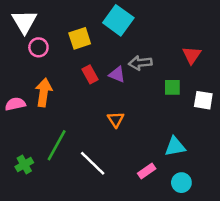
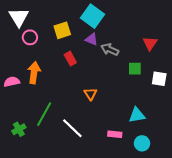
gray arrow: (140, 63) -> (110, 49), turned 30
purple triangle: (117, 74) -> (92, 39), moved
pink rectangle: (147, 171) -> (115, 134), turned 40

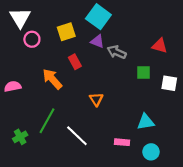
red triangle: (150, 43) -> (160, 46), turned -49
orange arrow: (34, 73) -> (52, 79), moved, turned -50

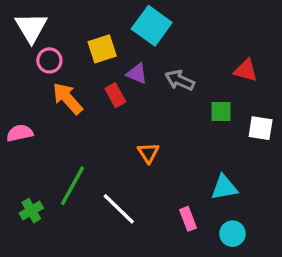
purple triangle: (97, 41) -> (137, 74), moved
orange arrow: (52, 79) -> (68, 98), moved
pink rectangle: (122, 142) -> (188, 219), turned 64

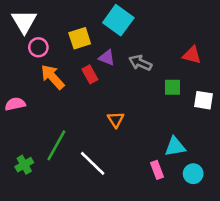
pink rectangle: (188, 219) -> (157, 170), moved
cyan circle: (232, 234) -> (193, 174), moved

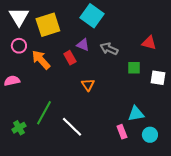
yellow square: (80, 38) -> (48, 25), moved, size x1.4
pink circle: (38, 47) -> (19, 46), moved
orange triangle: (116, 120) -> (88, 85), moved

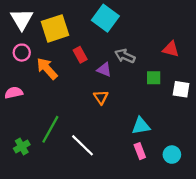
purple triangle: (83, 45) -> (104, 70), moved
red rectangle: (70, 58) -> (80, 55), moved
cyan triangle: (136, 114) -> (141, 126), moved

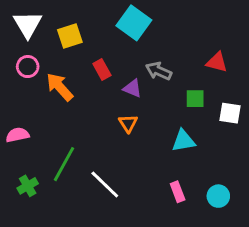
yellow square: (55, 28) -> (70, 36), size x0.7
pink semicircle: (14, 93) -> (17, 135), moved
cyan triangle: (141, 126) -> (183, 141), moved

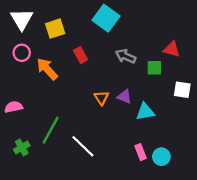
purple triangle: (132, 88) -> (124, 97), moved
green square: (195, 99) -> (154, 68), moved
cyan circle: (218, 196) -> (161, 157), moved

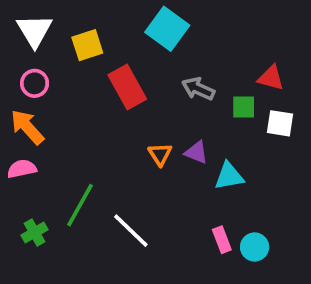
red rectangle: (81, 55) -> (127, 87), size x1.6
orange arrow: (47, 69) -> (27, 127), moved
white square: (182, 90) -> (280, 123), moved

